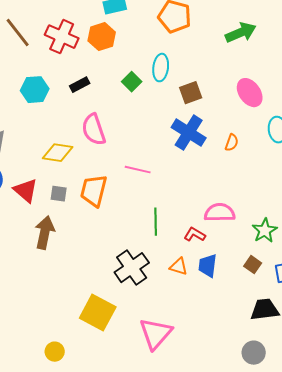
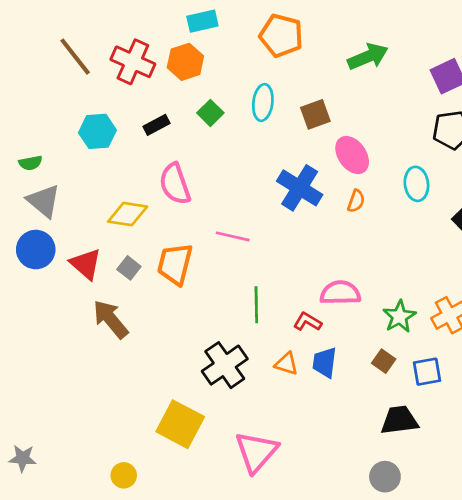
green square: (132, 82) -> (210, 113), moved
brown square: (191, 93) -> (315, 114), moved
pink ellipse: (250, 93) -> (352, 155), moved
gray square: (59, 194) -> (129, 268), turned 30
brown arrow: (45, 233) -> (111, 319), turned -52

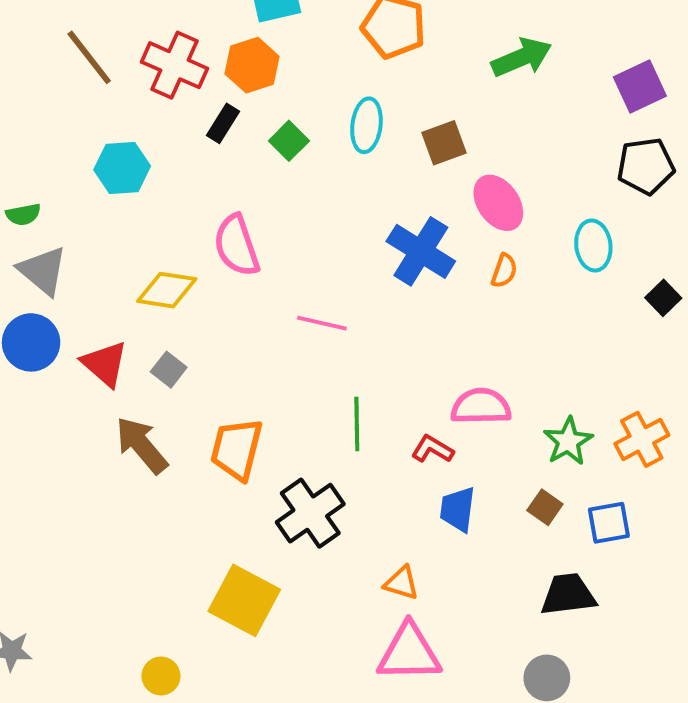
black rectangle: (157, 125) -> (223, 123), moved, turned -30
orange trapezoid: (175, 264) -> (237, 449), moved
orange triangle: (286, 364) -> (401, 583), moved
pink triangle: (256, 452) -> (409, 653), moved, turned 48

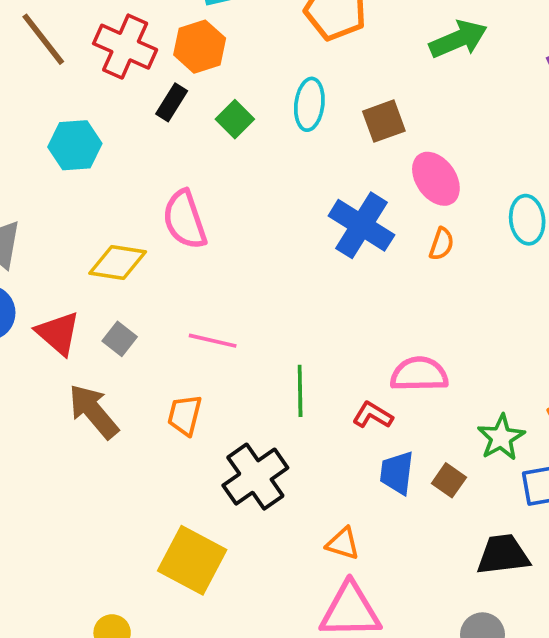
pink line: (322, 323) -> (213, 341), moved
green star: (568, 441) -> (501, 437), moved
orange trapezoid: (237, 449) -> (185, 415), size x0.7
brown square: (545, 507) -> (449, 480), moved

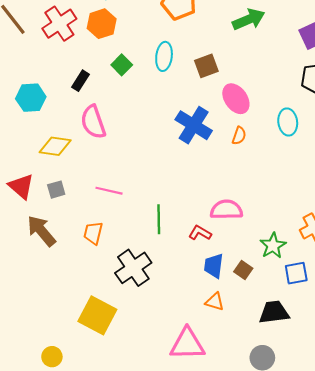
red cross: (125, 47) -> (59, 24), turned 32
black rectangle: (172, 102) -> (81, 81), moved
cyan hexagon: (75, 145) -> (31, 98), moved
gray square: (120, 339) -> (56, 190), turned 36
orange triangle: (343, 544) -> (215, 302), moved

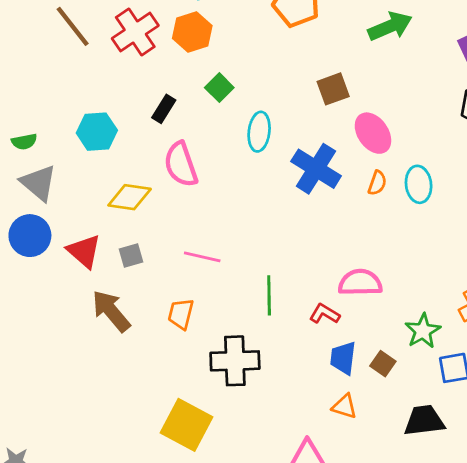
cyan ellipse: (164, 56) -> (259, 132), moved
cyan ellipse: (288, 122) -> (419, 184), moved
black cross: (133, 268) -> (235, 361), turned 33

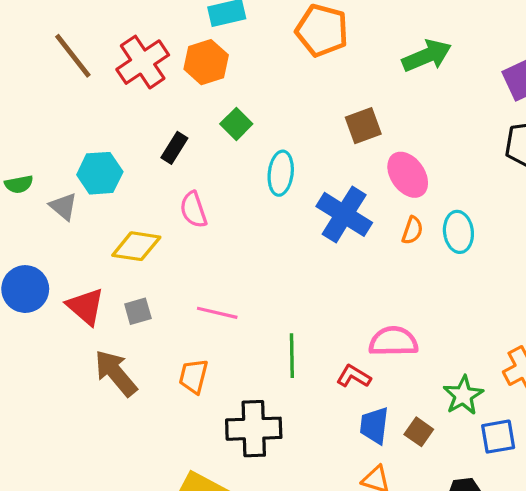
pink semicircle: (181, 164) -> (193, 210), size x0.7
gray triangle: (38, 183) -> (63, 206), moved, size x0.7

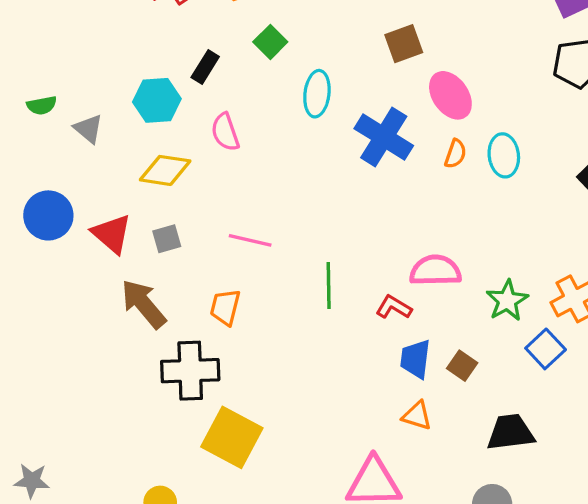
cyan hexagon: (100, 173) -> (157, 100), moved
green star: (463, 395) -> (507, 301), moved
black cross: (254, 429) -> (190, 371), moved
blue square: (498, 437) -> (546, 349), moved, turned -33

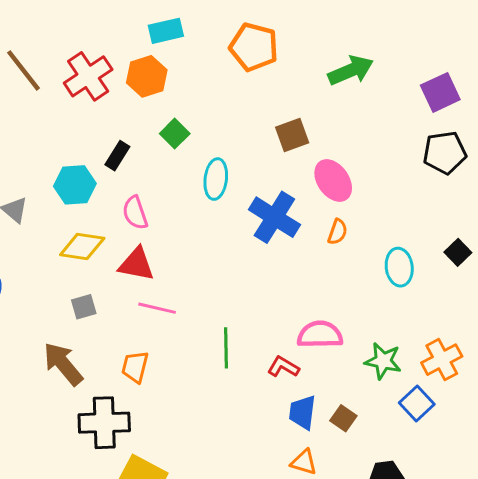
cyan ellipse: (504, 155) -> (399, 267), moved
red triangle: (112, 234) -> (137, 264), moved, turned -30
green star: (507, 301) -> (383, 361), turned -30

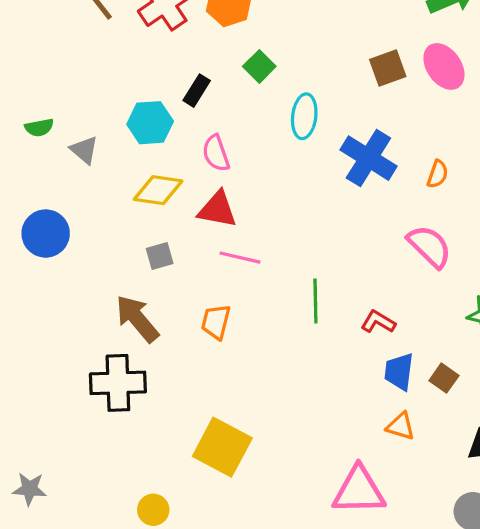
pink ellipse: (333, 181) -> (444, 66), moved
pink semicircle: (320, 335) -> (430, 246), moved, turned 45
black cross: (104, 423) -> (118, 383), moved

